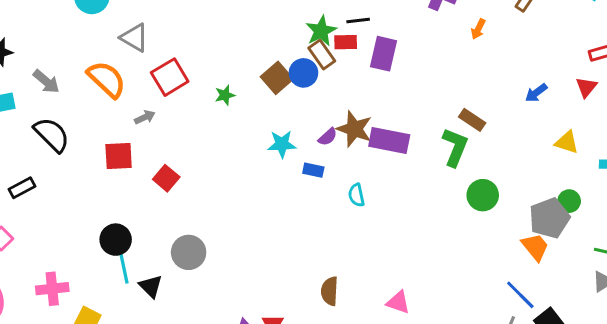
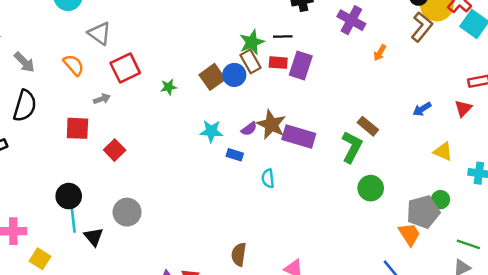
red rectangle: (346, 42) -> (278, 63), moved
orange semicircle: (107, 79) -> (74, 65), size x0.7
black semicircle: (52, 135) -> (25, 106), turned 56

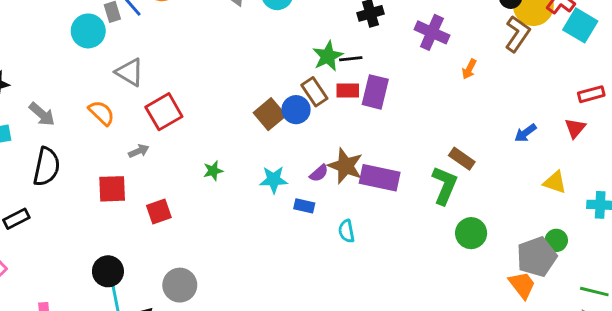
green star: (252, 42) -> (328, 56), moved
green star: (169, 87) -> (213, 171), moved
red square: (115, 150) -> (159, 212), turned 30

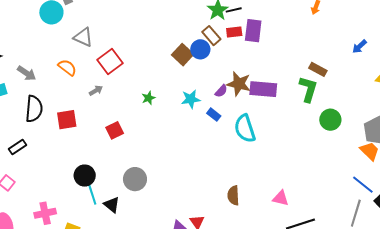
red square: (112, 189) -> (67, 120), moved
blue rectangle: (304, 206) -> (214, 115), turned 32
cyan semicircle: (346, 231) -> (245, 129), size x1.8

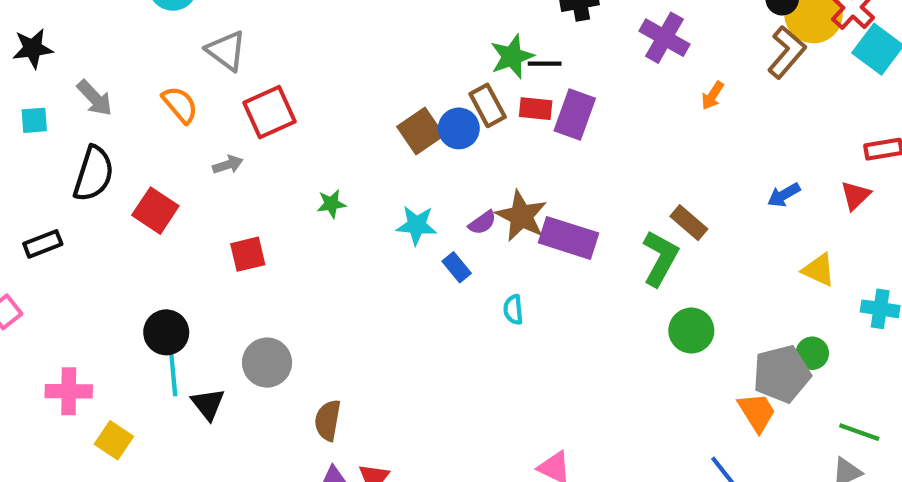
red square: (67, 120) -> (155, 211), turned 30
cyan semicircle: (245, 129) -> (513, 310), size x0.5
brown semicircle: (233, 195) -> (328, 420), moved

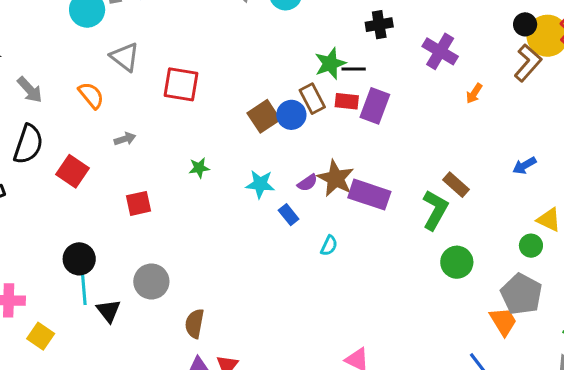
red square: (269, 112) -> (181, 84), moved, turned 33
cyan semicircle: (513, 310) -> (329, 246), turned -150
green circle: (812, 353) -> (531, 246), moved
gray pentagon: (782, 374) -> (521, 294), turned -30

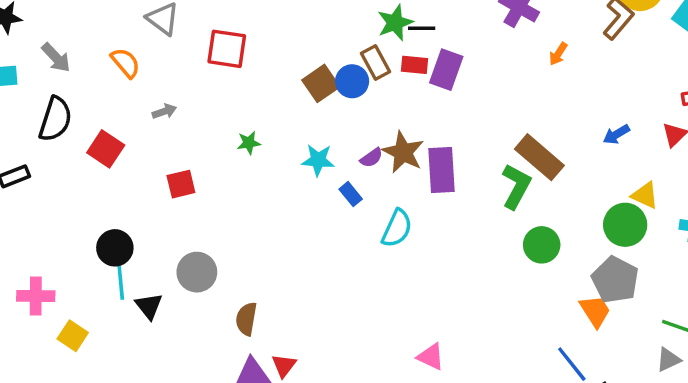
brown rectangle: (456, 185) -> (539, 157), size x1.6
purple rectangle: (369, 195) -> (442, 170), turned 69
cyan semicircle: (329, 246) -> (397, 228), size x1.6
green circle: (531, 246) -> (625, 225), size x1.6

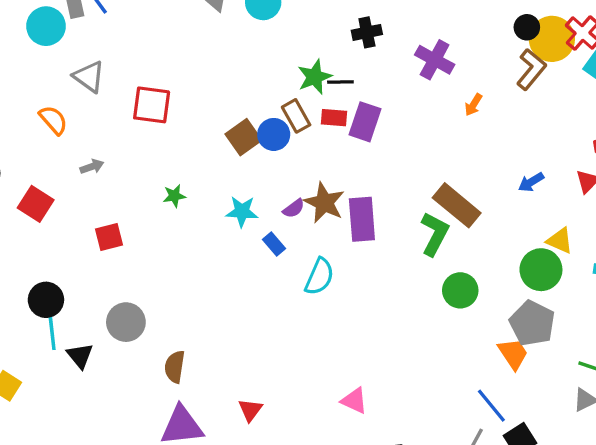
red triangle: (284, 366) -> (250, 410), moved

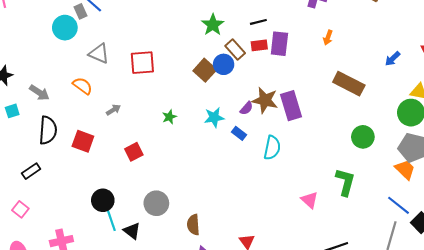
green star: (315, 77) -> (213, 25), moved
orange arrow: (473, 105) -> (328, 37), moved
green L-shape: (435, 234) -> (345, 182), moved
pink triangle: (354, 401) -> (310, 200), moved, turned 30

